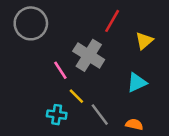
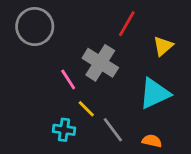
cyan triangle: (137, 83) -> (155, 93), size x1.4

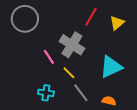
yellow triangle: (163, 46) -> (117, 23), moved
yellow line: (86, 109) -> (69, 73), moved

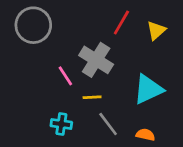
yellow line: (69, 73) -> (92, 97), turned -48

